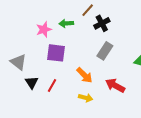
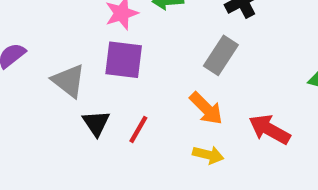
gray rectangle: (105, 51) -> (221, 55), moved
purple square: (56, 53) -> (124, 60), moved

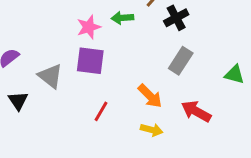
gray rectangle: (221, 55) -> (181, 61), moved
black triangle: (96, 123) -> (18, 101), moved

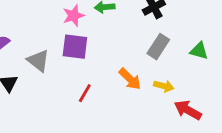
green triangle: (234, 75) -> (199, 51), moved
red arrow: (196, 111) -> (188, 110), moved
yellow arrow: (152, 130) -> (164, 86), moved

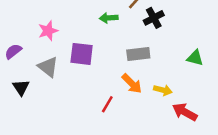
pink star: (74, 16) -> (48, 31), moved
gray rectangle: (158, 47) -> (138, 54), moved, turned 50
red line: (85, 93) -> (107, 104), moved

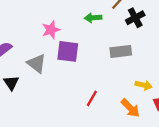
pink star: (48, 31) -> (51, 30), moved
orange arrow: (132, 84) -> (130, 108), moved

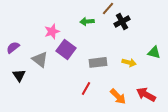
purple square: (68, 51) -> (66, 49), turned 30
gray rectangle: (121, 51) -> (98, 62), moved
yellow arrow: (144, 85) -> (129, 62), moved

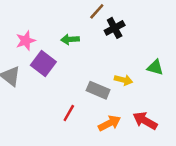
green arrow: (87, 21) -> (70, 39), moved
gray rectangle: (98, 62) -> (98, 90), moved, turned 30
orange arrow: (118, 96) -> (109, 123), turned -72

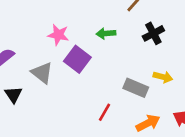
black cross: (115, 28) -> (153, 33), moved
pink star: (26, 41) -> (58, 35), turned 30

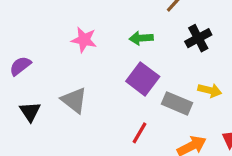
purple square: (77, 59) -> (143, 79), moved
gray triangle: (42, 73) -> (74, 100), moved

